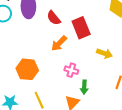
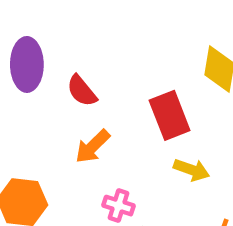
red rectangle: (81, 28) -> (170, 115), moved

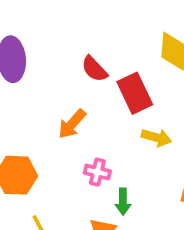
red semicircle: (82, 91) -> (94, 69), moved

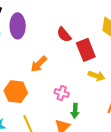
orange arrow: (72, 124) -> (39, 64), moved

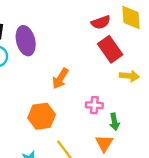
red semicircle: (64, 35) -> (101, 22), moved, turned -56

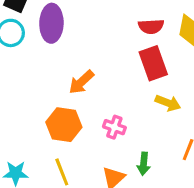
orange hexagon: (42, 116) -> (64, 125), moved
green arrow: (114, 122) -> (144, 164), moved

